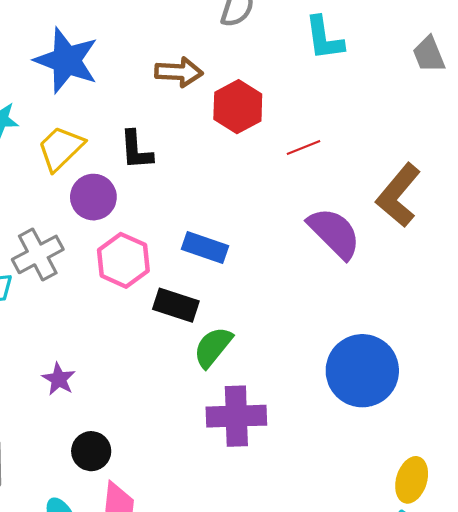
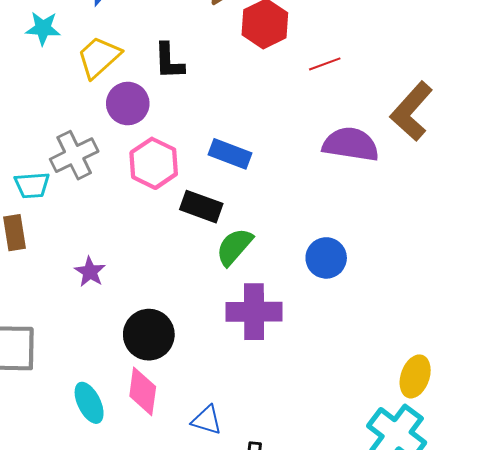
purple semicircle: (334, 233) -> (351, 144), turned -38
blue circle: (362, 371) -> (326, 258), moved, size x0.6
black circle: (91, 451) -> (149, 335), moved, size x1.4

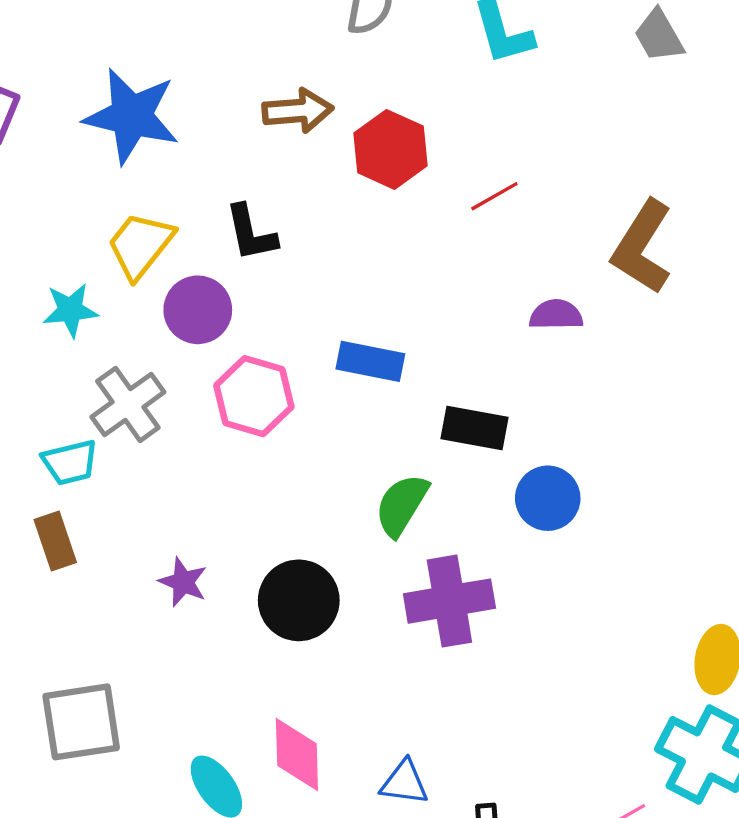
cyan star: (43, 28) -> (70, 310), moved
purple semicircle: (351, 144) -> (556, 315), size x0.6
black rectangle: (201, 207) -> (474, 428), moved
black circle: (149, 335) -> (299, 600), moved

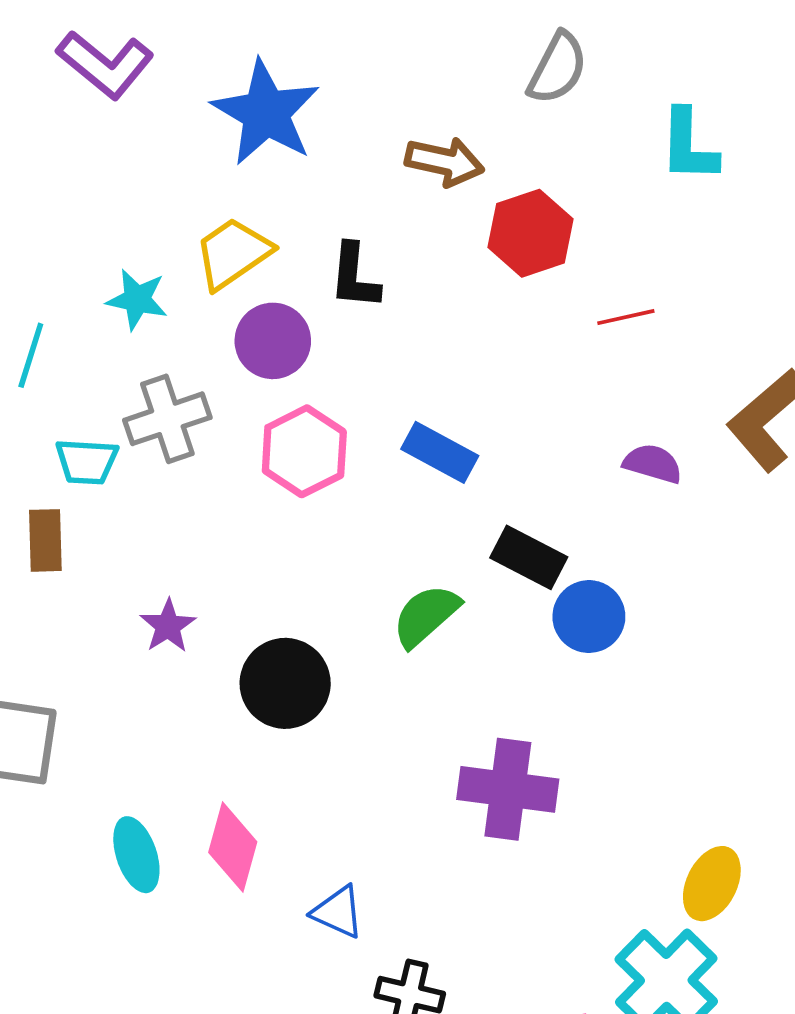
blue circle: (548, 498) -> (589, 617), moved
purple cross: (449, 601) -> (508, 789), moved

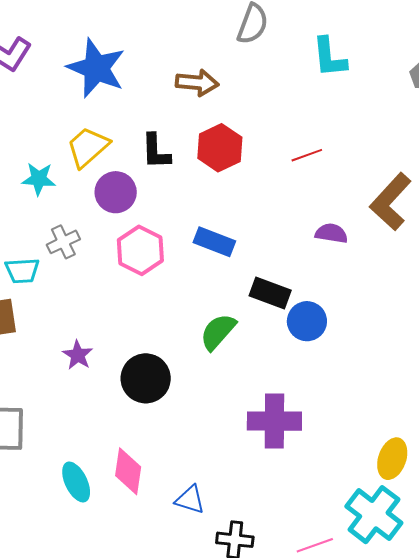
red hexagon: (531, 233) -> (220, 148), moved
gray cross: (167, 419) -> (63, 242), size x0.7

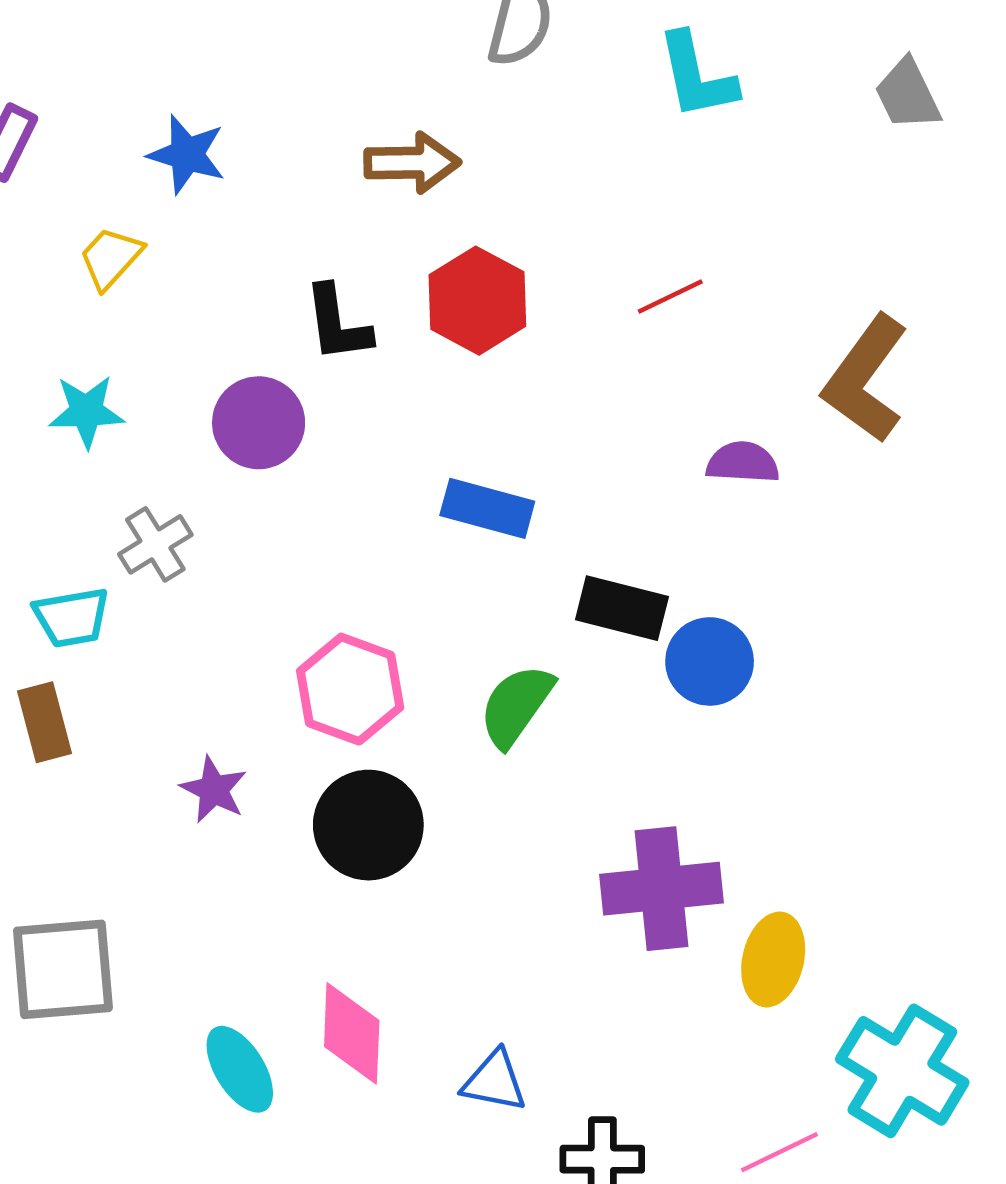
blue star: (96, 68) -> (187, 154), size x0.6
yellow trapezoid: (88, 147) -> (111, 258), moved, size x0.7
pink hexagon: (140, 250) -> (350, 689), moved
yellow ellipse: (392, 459) -> (773, 959), moved

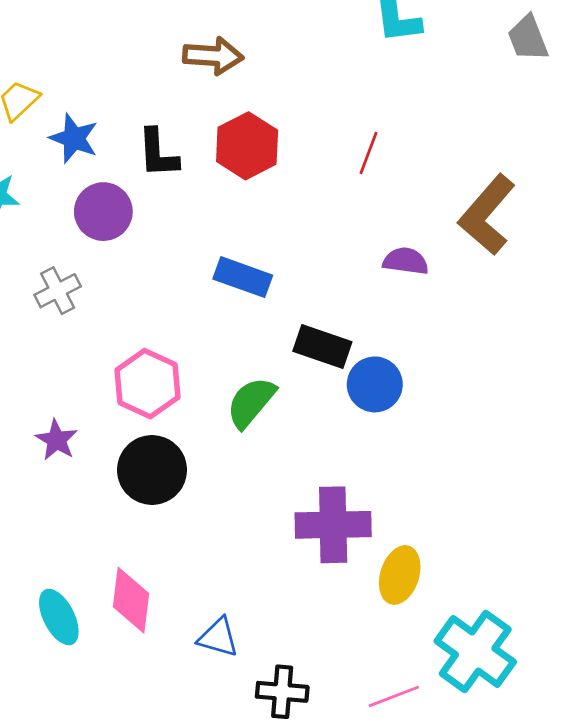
blue star: (187, 154) -> (74, 138), moved
red line: (670, 296) -> (369, 153), turned -48
gray cross: (155, 544) -> (58, 291), moved

